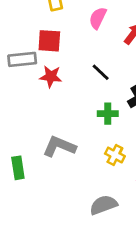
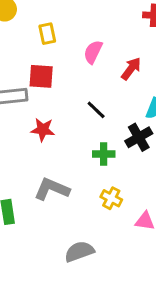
red star: (51, 77) -> (43, 130), moved
gray semicircle: (104, 205) -> (79, 252), moved

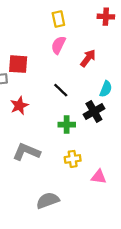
yellow rectangle: (47, 34) -> (58, 19), moved
red star: (43, 130) -> (19, 106), turned -30
yellow cross: (111, 198) -> (73, 159), turned -35

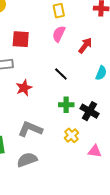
red square: (18, 64) -> (21, 39), moved
black cross: (94, 111) -> (89, 111), moved, turned -30
yellow cross: (73, 159) -> (71, 135), turned -32
gray semicircle: (48, 200) -> (27, 160), moved

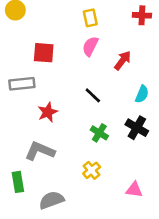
green cross: (66, 105) -> (99, 133), turned 32
black cross: (89, 111) -> (137, 128), moved
gray L-shape: (30, 129) -> (40, 151), moved
yellow cross: (71, 135) -> (92, 170), moved

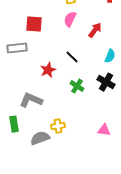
red star: (48, 112) -> (48, 70), moved
yellow cross: (92, 170) -> (58, 126), moved, turned 32

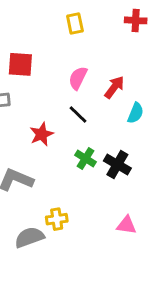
pink semicircle: (70, 19) -> (78, 78), moved
red arrow: (95, 30) -> (114, 87), moved
black cross: (106, 82) -> (117, 165), moved

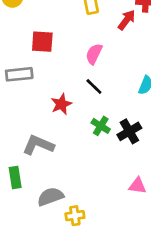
red arrow: (114, 87) -> (127, 20), moved
black cross: (117, 165) -> (129, 131), turned 30
yellow cross: (57, 219) -> (75, 216), moved

